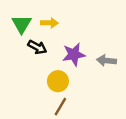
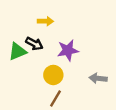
green triangle: (21, 24) -> (17, 51), moved, turned 36
gray arrow: (106, 61) -> (98, 78), moved

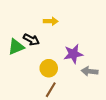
yellow arrow: (45, 21) -> (51, 21), moved
purple star: (68, 50) -> (73, 54), moved

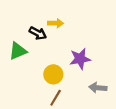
black arrow: (31, 40) -> (38, 33), moved
gray arrow: (90, 71) -> (98, 88), moved

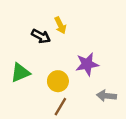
yellow arrow: (56, 23) -> (60, 25), turned 64
green triangle: (18, 51) -> (20, 73), moved

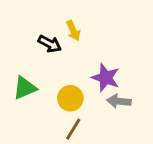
purple star: (87, 64) -> (106, 78), turned 30
gray arrow: (107, 96) -> (119, 101), moved

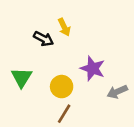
green triangle: (25, 88) -> (22, 78), turned -35
gray arrow: (119, 101) -> (117, 92), moved, turned -30

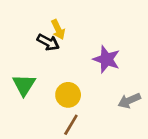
yellow arrow: (64, 27) -> (58, 29), moved
purple star: (93, 68) -> (106, 59), moved

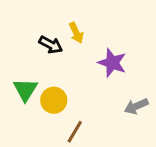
yellow arrow: (58, 29) -> (76, 33), moved
yellow circle: (68, 95) -> (54, 100), moved

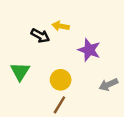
yellow arrow: (76, 33) -> (61, 26), turned 126
yellow circle: (54, 100) -> (61, 80), moved

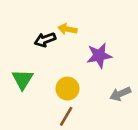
black arrow: (40, 36) -> (45, 40), turned 132
purple star: (89, 50) -> (99, 56), turned -30

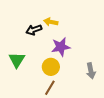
purple star: (99, 56) -> (61, 47), moved
gray arrow: (120, 94) -> (91, 71), turned -77

